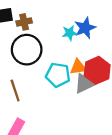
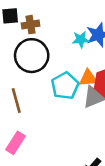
cyan pentagon: (58, 75) -> (65, 86), turned 30

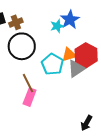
brown line: (16, 101) -> (28, 83), moved
pink rectangle: (15, 143) -> (30, 97), moved

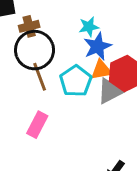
blue star: (70, 20) -> (97, 46), moved
brown cross: (16, 22) -> (29, 26), moved
brown line: (28, 83) -> (40, 77), moved

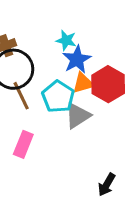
cyan star: (89, 27) -> (66, 40), turned 30
gray triangle: (110, 91) -> (78, 116), moved

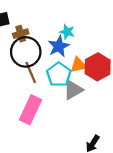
blue star: (77, 59) -> (59, 46), moved
pink rectangle: (23, 144) -> (30, 110), size x1.4

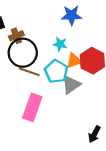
cyan star: (67, 32) -> (60, 44), moved
blue star: (59, 46) -> (71, 15), moved, turned 30
brown line: (31, 72) -> (29, 72), turned -42

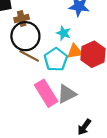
gray triangle: (71, 85) -> (67, 94), moved
pink rectangle: (32, 107) -> (46, 93), moved, turned -60

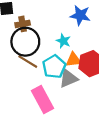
gray triangle: (67, 94) -> (68, 79), moved

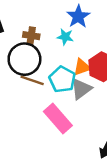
blue star: (80, 15) -> (78, 16), turned -30
brown cross: (23, 24) -> (31, 36), moved, turned 32
cyan star: (63, 41) -> (65, 37), moved

